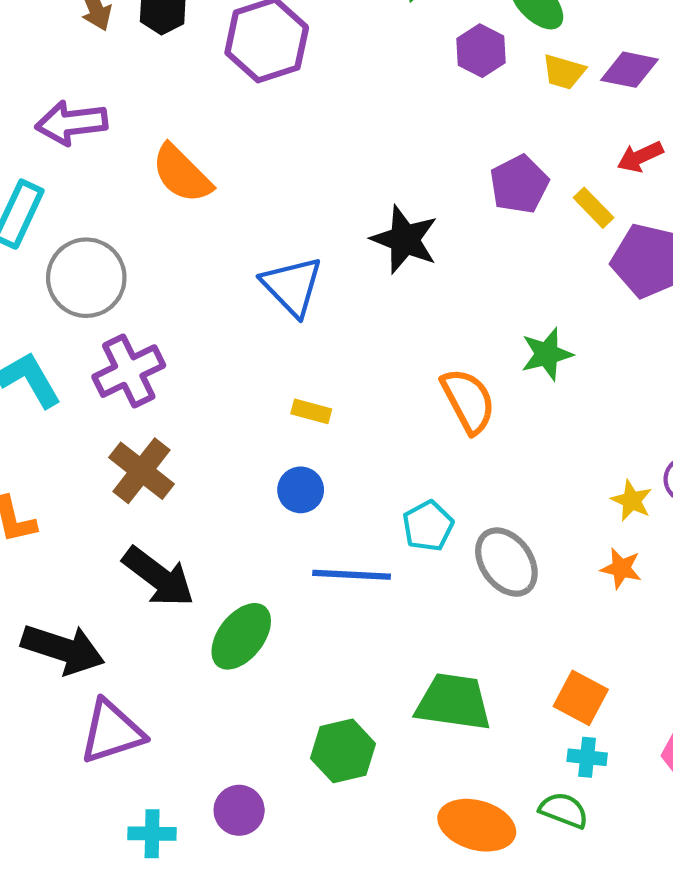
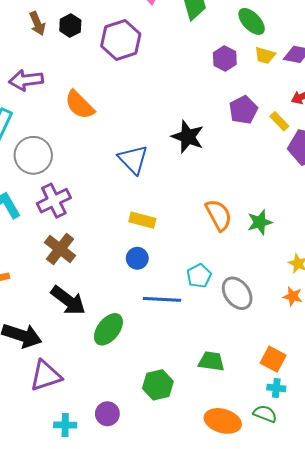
purple hexagon: (481, 51) -> (225, 59), moved
green star: (547, 354) -> (260, 222), moved
yellow rectangle: (311, 411) -> (142, 220), size x1.4
green trapezoid: (453, 702) -> (211, 361), size x0.7

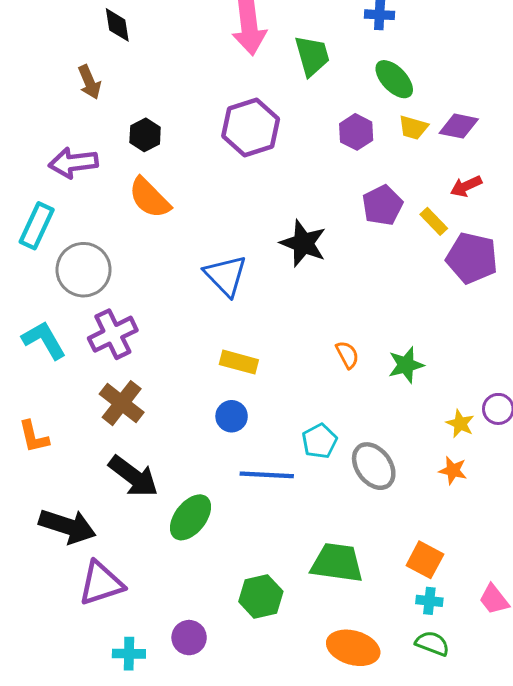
black hexagon: (70, 26) -> (145, 135), moved
purple hexagon: (121, 40) -> (251, 128), moved
orange semicircle: (219, 215) -> (347, 355), size x0.6
green trapezoid: (211, 361) -> (337, 563), size x1.4
green semicircle: (265, 414) -> (432, 643), moved

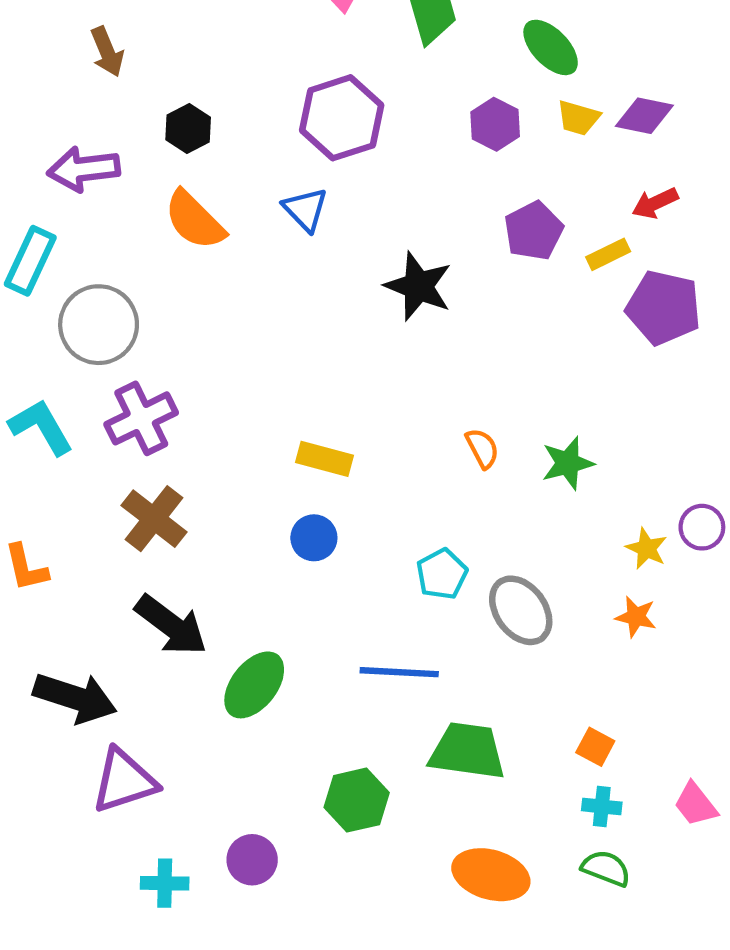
yellow rectangle: (434, 221) -> (608, 254), turned -72
blue triangle: (226, 276) -> (305, 210), moved, size x0.7
blue line: (267, 475) -> (399, 672), moved
orange square: (425, 560) -> (595, 747), size x0.7

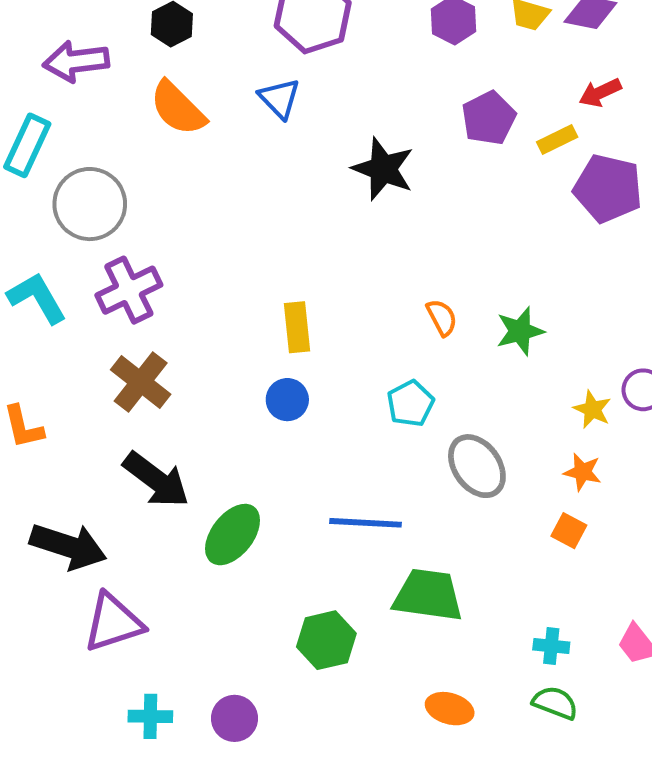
yellow rectangle: (325, 459) -> (297, 327), turned 69
cyan pentagon: (442, 574) -> (410, 404), moved
orange square: (595, 747) -> (569, 531), moved
purple circle: (252, 860) -> (234, 718), moved
orange ellipse: (491, 875) -> (450, 709), size x0.7

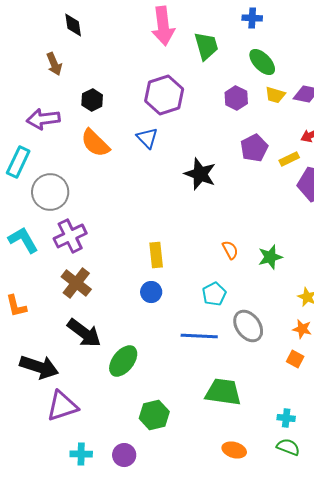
blue line: (366, 523) -> (199, 336), moved
green hexagon: (326, 640) -> (154, 415), moved

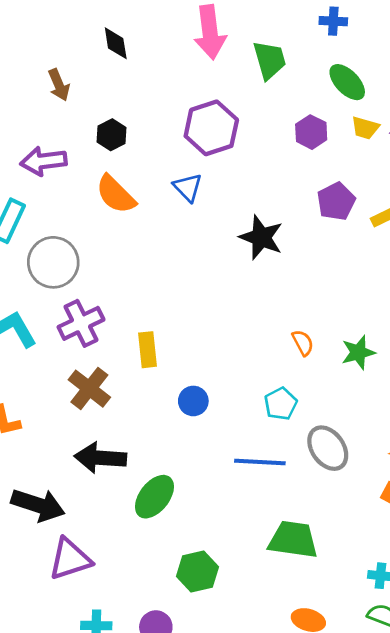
black diamond: (73, 25) -> (116, 43), moved
yellow rectangle: (156, 255) -> (148, 350), moved
black arrow: (84, 333) -> (100, 458), turned 147

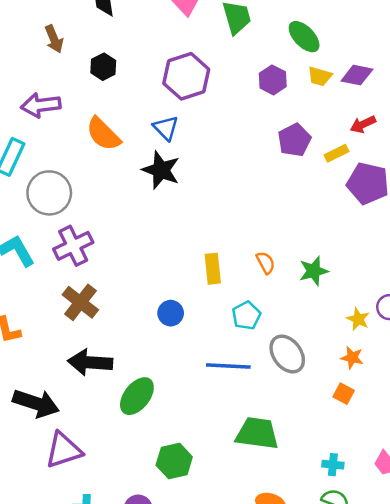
black hexagon: (111, 135) -> (103, 67), moved
black star: (261, 237) -> (161, 170), moved
yellow rectangle: (148, 350) -> (213, 269), moved

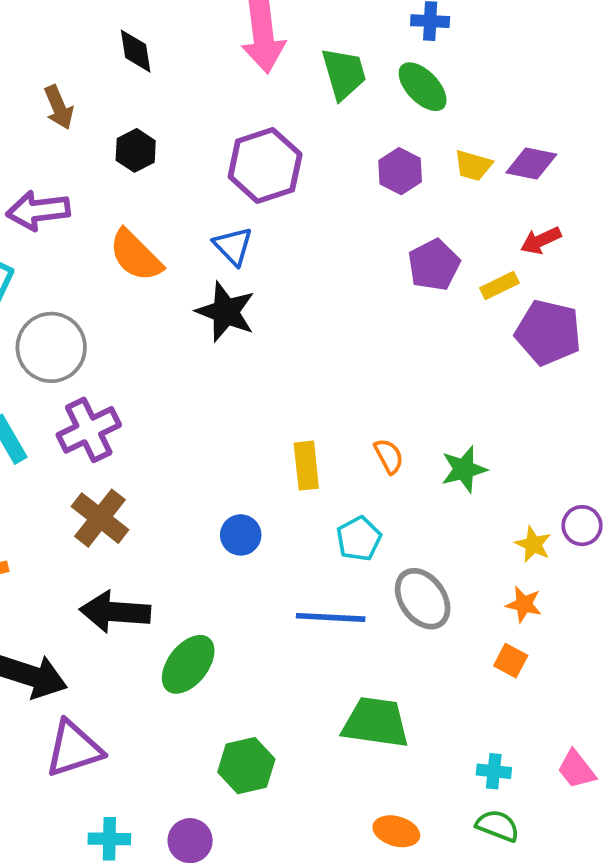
green ellipse: (304, 37) -> (423, 87), moved

